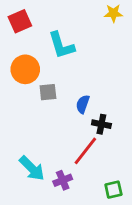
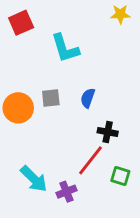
orange circle: (25, 69) -> (18, 108), moved
blue semicircle: (83, 104) -> (88, 98), moved
green square: (113, 190) -> (120, 176), moved, turned 30

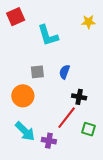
yellow star: (120, 14) -> (88, 22), moved
orange circle: (18, 108) -> (23, 96), moved
purple cross: (66, 192) -> (49, 141), turned 32

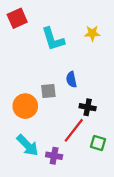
yellow star: (88, 22) -> (92, 33), moved
gray square: (37, 72) -> (48, 91), moved
blue semicircle: (65, 72) -> (71, 79), turned -32

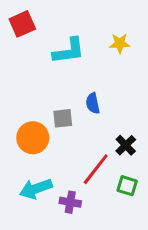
cyan L-shape: (53, 39) -> (69, 51), turned -80
black cross: (88, 107) -> (126, 145), moved, turned 35
cyan arrow: (28, 145) -> (36, 189), turned 115

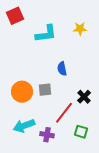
gray square: (63, 118) -> (45, 90), moved
green square: (127, 186) -> (81, 132), moved

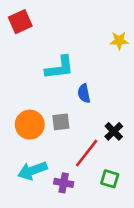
yellow star: (80, 29) -> (119, 41), moved
cyan L-shape: (46, 34) -> (60, 68), moved

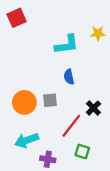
cyan L-shape: (60, 68) -> (67, 45), moved
green square: (110, 179) -> (82, 151), moved
purple cross: (64, 183) -> (48, 159), moved

